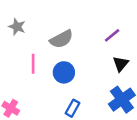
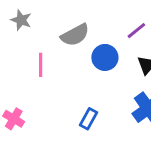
blue circle: (64, 72) -> (105, 57), moved

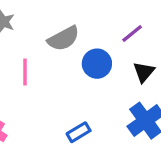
blue rectangle: (88, 119) -> (79, 132), turned 30

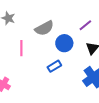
blue rectangle: (79, 132) -> (54, 66), moved

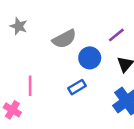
pink line: (21, 48) -> (30, 86), moved

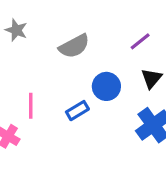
blue circle: (90, 58) -> (106, 86), moved
blue rectangle: (77, 87) -> (77, 111), moved

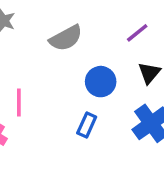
blue rectangle: (77, 111) -> (87, 125), moved, turned -35

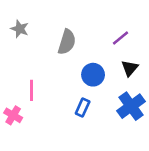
gray semicircle: (66, 38) -> (67, 42), turned -45

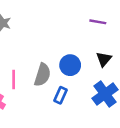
purple line: (121, 38) -> (98, 22), moved, turned 49
gray semicircle: (67, 42) -> (42, 75), moved

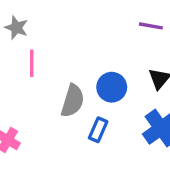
pink line: (14, 80) -> (32, 63), moved

